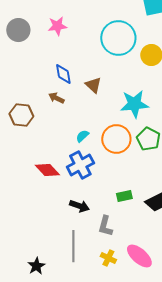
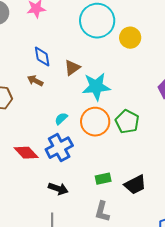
brown triangle: (93, 85) -> (72, 68), turned 42
cyan star: (134, 104) -> (96, 87), moved
gray L-shape: (105, 226) -> (102, 212), moved

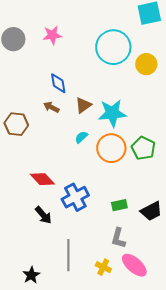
brown triangle: (72, 68) -> (83, 105), moved
cyan semicircle: (61, 119) -> (81, 137), moved
blue cross: (59, 148) -> (75, 197), moved
black arrow: (58, 189) -> (43, 215), moved, turned 30

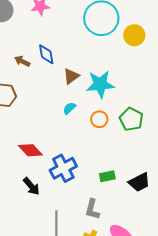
brown arrow: (51, 107) -> (22, 61), moved
orange circle: (111, 148) -> (99, 119), size x0.6
gray L-shape: (118, 238) -> (92, 209), moved

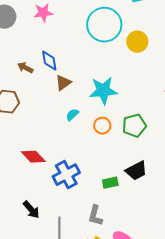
brown triangle: (71, 76) -> (63, 83), moved
green pentagon: (131, 119) -> (134, 126), turned 30
black trapezoid: (139, 182) -> (136, 171), moved
black arrow: (31, 186) -> (31, 210), moved

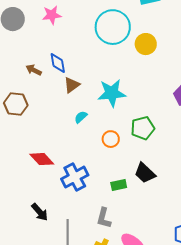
orange circle: (102, 126) -> (111, 139), moved
black trapezoid: (136, 171) -> (145, 173), turned 70

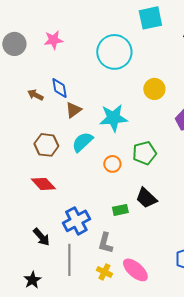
yellow circle: (146, 44) -> (154, 89), moved
brown hexagon: (16, 104) -> (46, 145), moved
cyan semicircle: (81, 117) -> (82, 142), size x1.6
blue cross: (75, 177) -> (76, 221), moved

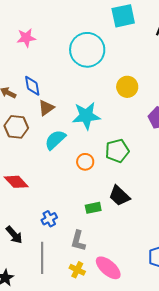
brown hexagon: (46, 145) -> (16, 127), moved
blue cross: (76, 221) -> (49, 219), size x0.6

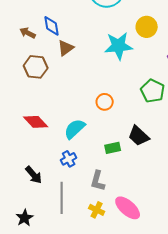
cyan star: (86, 116) -> (119, 46), moved
cyan semicircle: (55, 140) -> (75, 129), moved
green pentagon: (117, 151) -> (153, 91), moved, turned -30

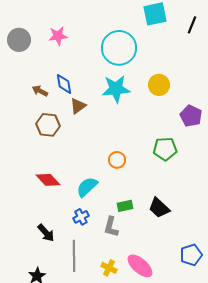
cyan star: (119, 46) -> (116, 89), moved
green pentagon: (153, 91) -> (165, 149), turned -30
black trapezoid: (139, 136) -> (159, 208), moved
gray L-shape: (98, 181) -> (111, 227), moved

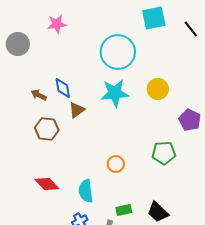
black line: (192, 25) -> (191, 29), turned -60
pink star: (58, 36) -> (57, 24), moved
cyan semicircle: (87, 187) -> (86, 191), turned -55

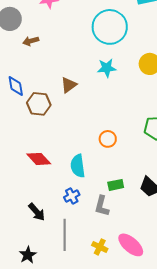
blue diamond: (63, 88) -> (16, 86), moved
cyan star: (115, 93) -> (107, 68), size x0.7
brown arrow: (39, 95) -> (31, 41), moved, turned -42

